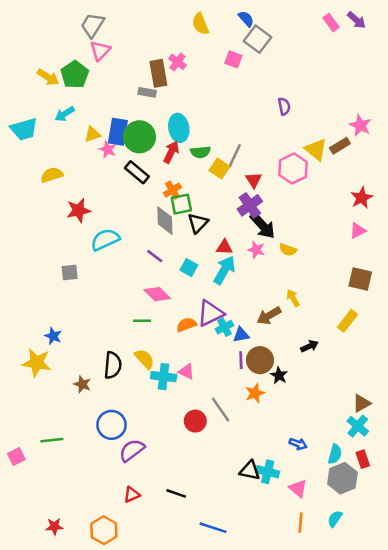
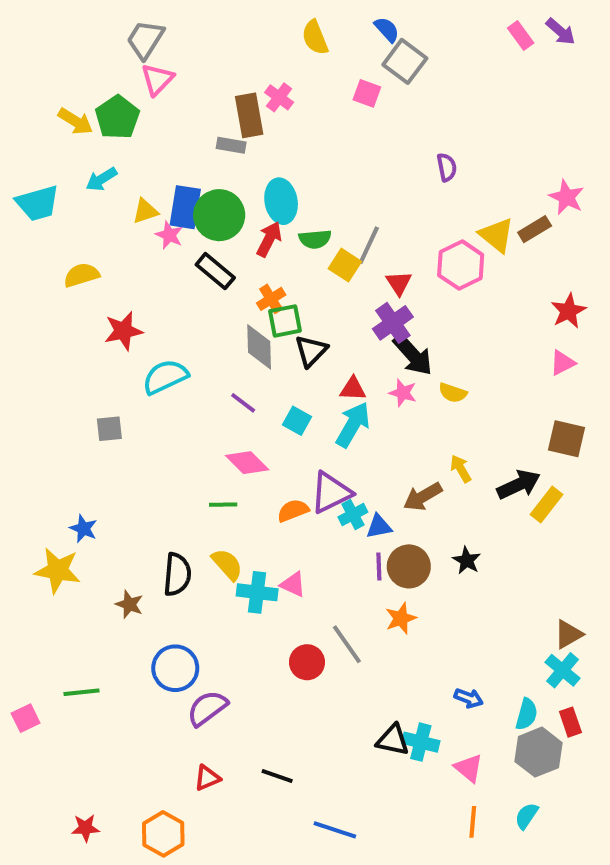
black arrow: (309, 346) -> (519, 485), moved, size x1.5
black star: (279, 375) -> (467, 560), moved

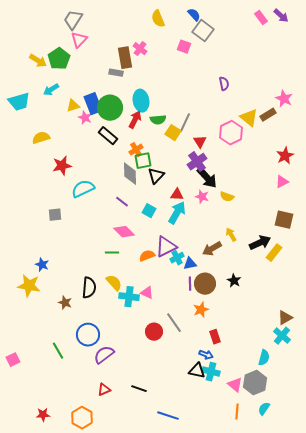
blue rectangle: (185, 207) -> (93, 104), turned -30
green line: (81, 692) -> (58, 351), moved, turned 66
blue arrow: (469, 698) -> (206, 355), moved
red rectangle: (570, 722) -> (215, 337), moved
gray hexagon: (539, 752) -> (255, 383), moved

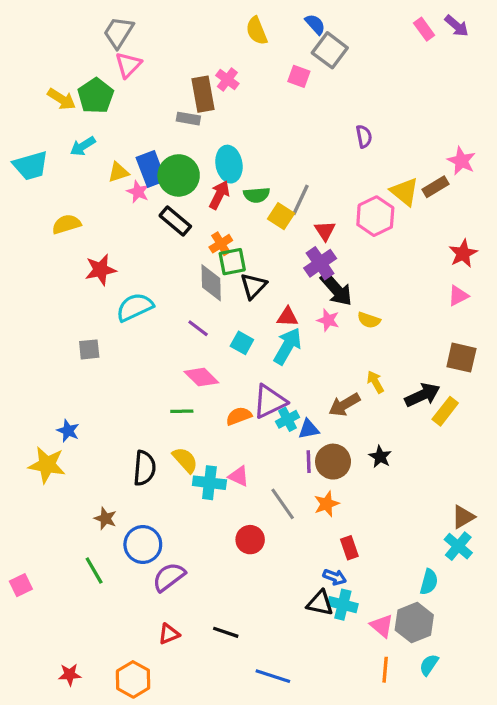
brown star: (65, 303) -> (105, 518), moved
gray line: (174, 323) -> (283, 504), moved

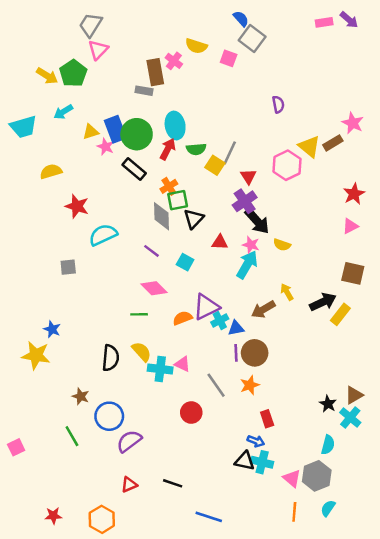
pink rectangle: (424, 29) -> (324, 22), turned -63
yellow semicircle: (257, 31) -> (196, 46), moved, turned -50
red star: (101, 270) -> (77, 206), turned 30
cyan arrow: (288, 346) -> (247, 265), moved
black star: (380, 457) -> (328, 404), moved

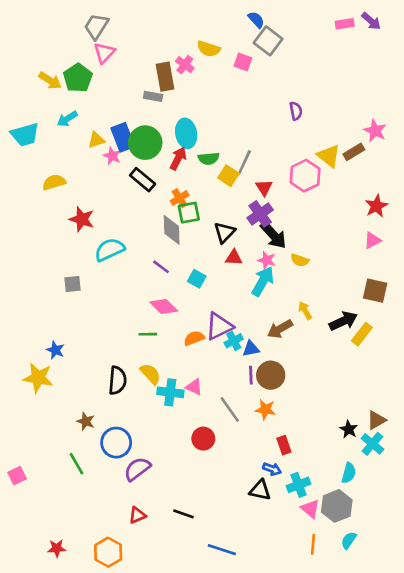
black triangle: (194, 219) -> (224, 232), moved
orange star: (250, 385) -> (265, 410), turned 30
cyan cross: (262, 462) -> (298, 485), moved, turned -35

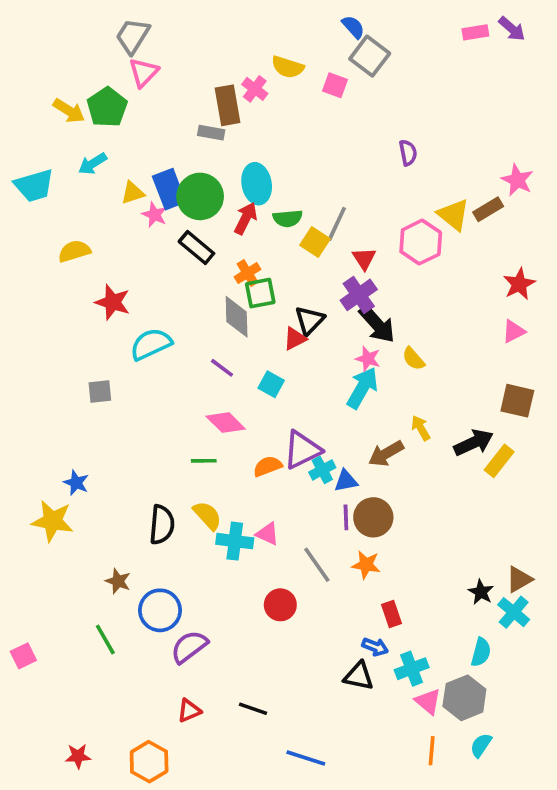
red triangle: (234, 258) -> (295, 339), moved, turned -30
yellow semicircle: (300, 260) -> (413, 359), turned 30

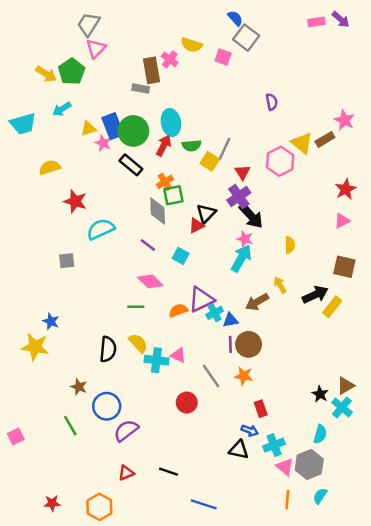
yellow semicircle: (413, 359) -> (290, 245), moved, turned -140

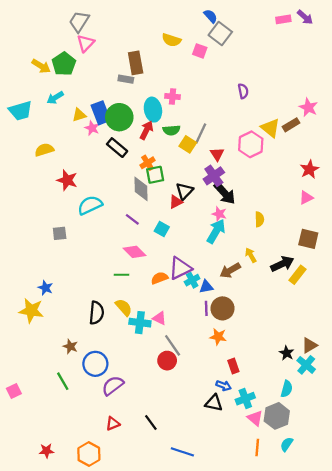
pink cross: (170, 59) -> (173, 97), moved, turned -32
gray line: (211, 376) -> (173, 345), moved
black line: (169, 472) -> (151, 423), turned 35

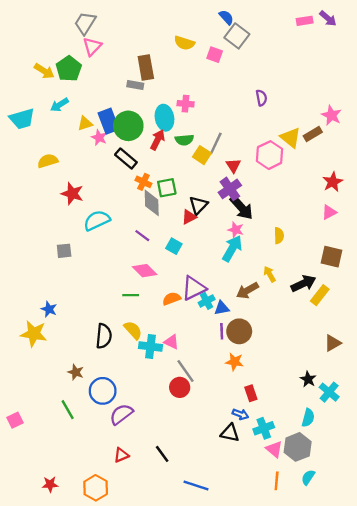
orange cross: (148, 163) -> (143, 182), moved, turned -32
brown triangle: (309, 345) -> (333, 343), moved

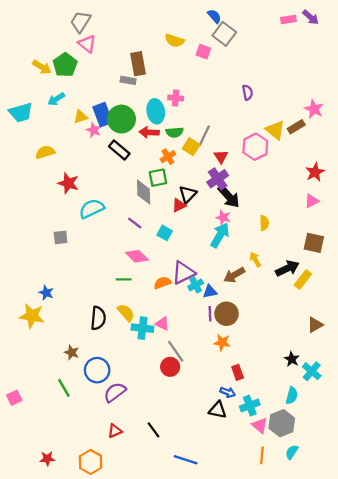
pink triangle: (92, 46) -> (87, 44), turned -36
red arrow: (157, 140) -> (149, 132), turned -114
orange cross: (143, 182) -> (168, 157), moved, turned 32

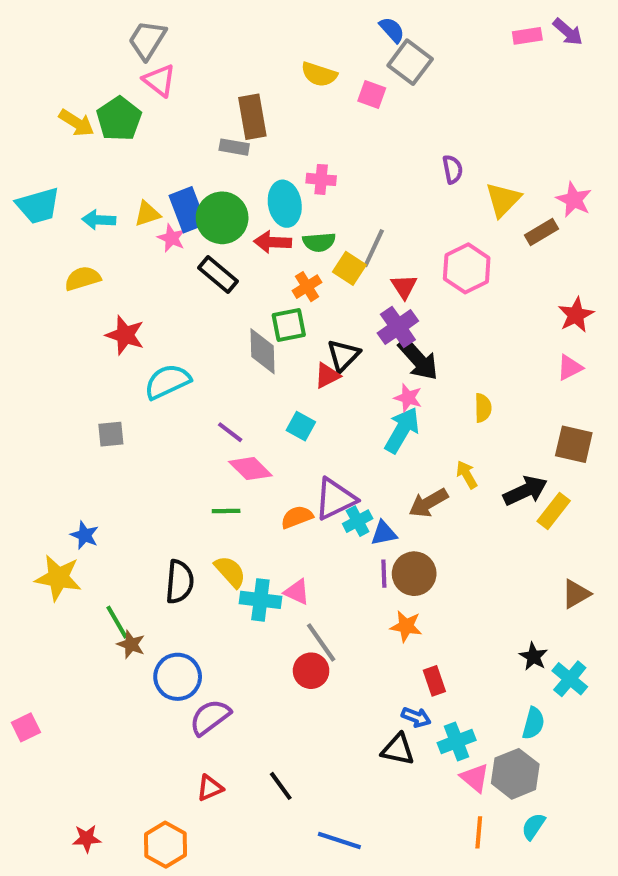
cyan arrow: (56, 99) -> (99, 220), moved, turned 35
yellow triangle: (275, 130) -> (503, 200), moved, turned 35
purple line: (135, 223) -> (230, 432), moved
green line: (64, 388) -> (117, 622), moved

